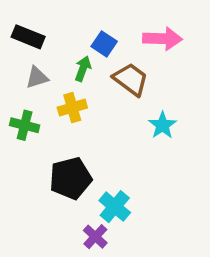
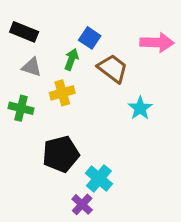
pink arrow: (162, 39) -> (157, 43), moved
gray triangle: (37, 78) -> (32, 67), turned 35

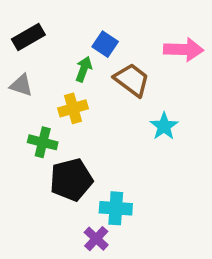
black rectangle: (24, 32) -> (28, 37), turned -52
gray triangle: (32, 67) -> (21, 85), moved
green cross: (21, 108) -> (43, 142), moved
cyan cross: (99, 178) -> (116, 208), turned -36

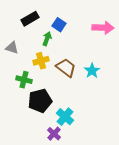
black rectangle: (28, 37) -> (30, 19), moved
brown trapezoid: (132, 80) -> (66, 68), moved
cyan cross: (116, 208) -> (65, 117), turned 36

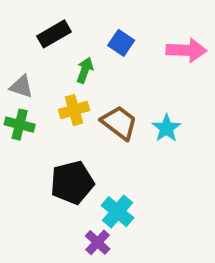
blue square: (59, 25) -> (121, 43), moved
green cross: (24, 80) -> (20, 125), moved

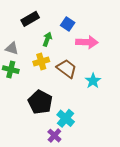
pink arrow: (186, 50) -> (87, 42), moved
cyan star: (166, 128) -> (93, 81), moved
black pentagon: (72, 183) -> (40, 102), turned -30

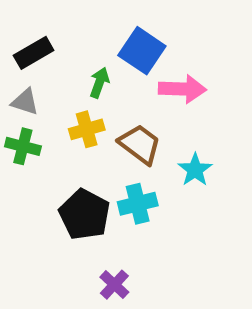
black rectangle: (30, 19) -> (34, 53), moved
blue square: (68, 24) -> (142, 51), size x1.5
cyan cross: (66, 118) -> (138, 204), moved, turned 36

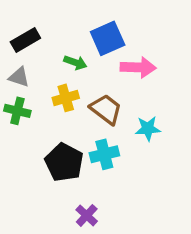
blue square: (142, 51) -> (108, 38), turned 32
green arrow: (99, 83) -> (75, 63), turned 90
cyan star: (195, 170) -> (148, 129), turned 30

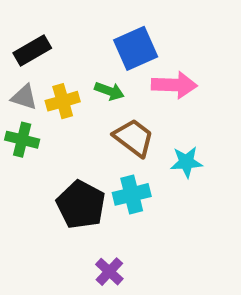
green arrow: (75, 63) -> (109, 91), moved
yellow cross: (66, 98) -> (63, 101), moved

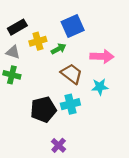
pink arrow: (174, 85) -> (102, 56), moved
green arrow: (109, 91) -> (59, 49), turned -48
yellow cross: (63, 101) -> (38, 41), moved
black pentagon: (81, 205) -> (43, 110), turned 30

